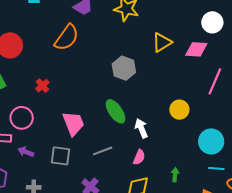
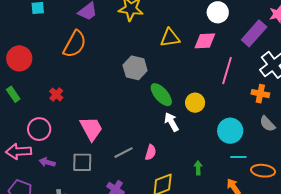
yellow triangle: (162, 42) -> (170, 38), turned 30
green ellipse: (116, 111) -> (161, 95), moved
white arrow: (141, 128) -> (171, 122), moved
pink semicircle: (139, 157) -> (151, 152), moved

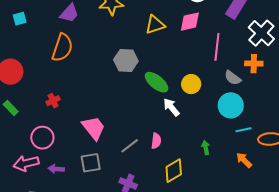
red cross: (56, 95) -> (53, 101), turned 32
gray semicircle: (267, 124) -> (233, 78), moved

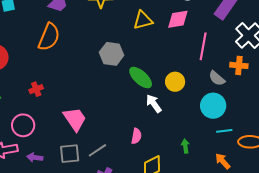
gray line: (130, 146) -> (97, 150), moved

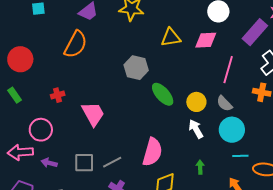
gray semicircle: (217, 78) -> (224, 104), moved
white arrow: (154, 104) -> (196, 129), moved
pink trapezoid: (75, 119) -> (93, 114), moved
pink semicircle: (136, 136) -> (152, 152), size x1.8

